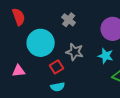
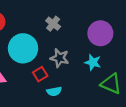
cyan semicircle: (58, 87) -> (54, 91), moved

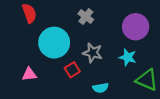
cyan semicircle: (54, 91) -> (101, 88), moved

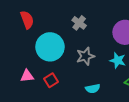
gray star: (93, 53) -> (85, 56), turned -30
red square: (72, 70) -> (51, 80), moved

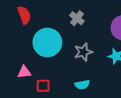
red square: (51, 80) -> (43, 86), moved, turned 32
cyan semicircle: (93, 89) -> (82, 85), moved

